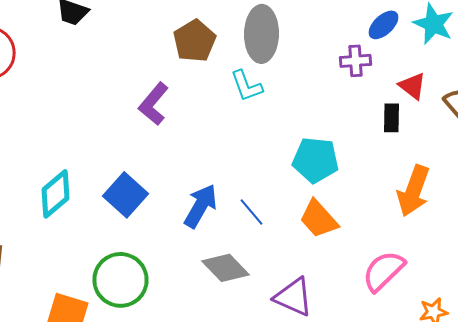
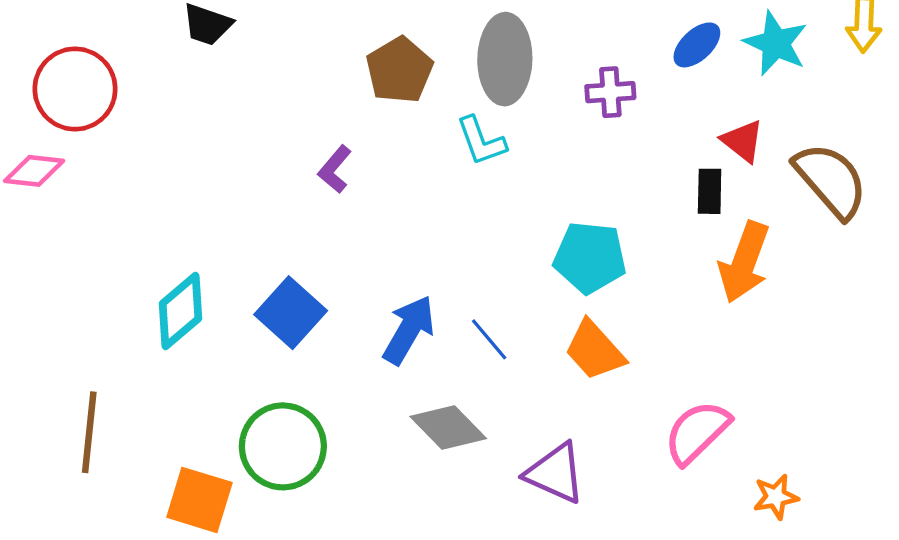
purple cross: (356, 61) -> (610, 92), moved
purple L-shape: (154, 104) -> (335, 169), size x0.7
orange arrow: (414, 191) -> (744, 262), moved

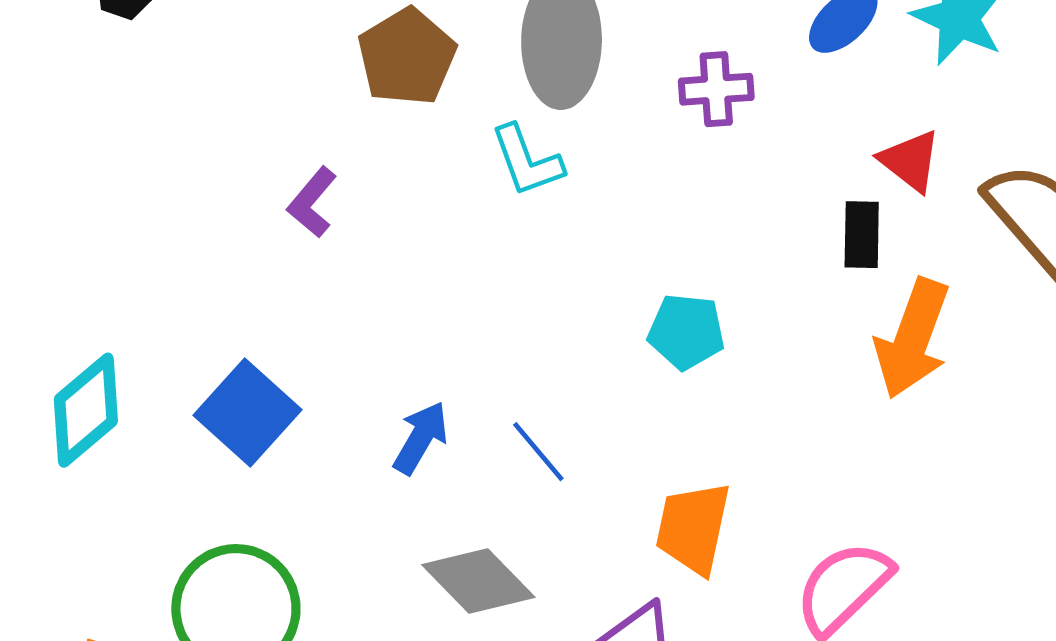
cyan pentagon: (590, 257) -> (686, 332), size x0.7
blue arrow: (409, 330) -> (421, 438), size x0.7
orange trapezoid: (595, 350) -> (693, 528), moved, turned 54

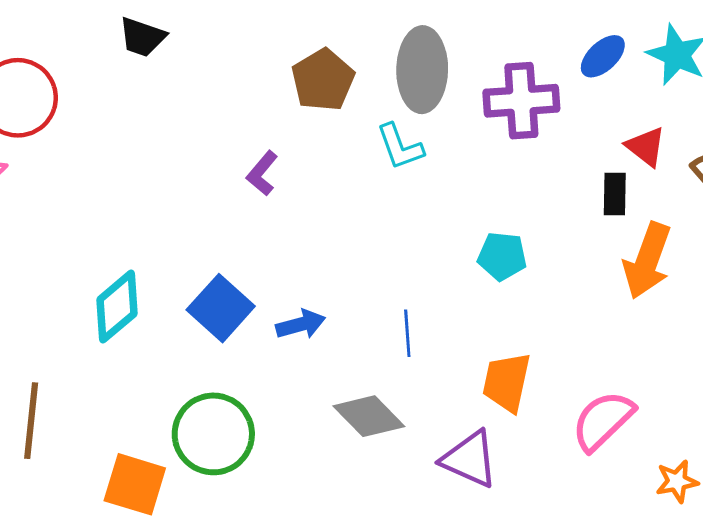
purple cross: (716, 89) -> (521, 101), size x1.6
blue arrow: (421, 438) -> (301, 324), moved, turned 45
blue line: (538, 452) -> (407, 333), turned 36

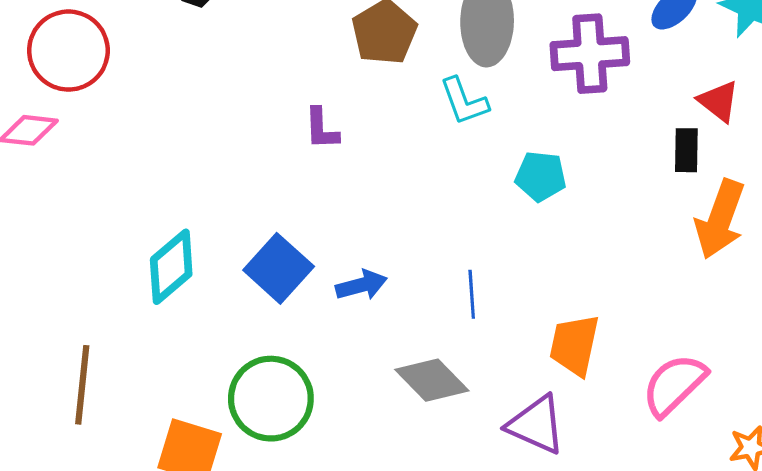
purple L-shape: (262, 173) -> (321, 129), turned -42
cyan pentagon: (502, 256) -> (541, 176), moved

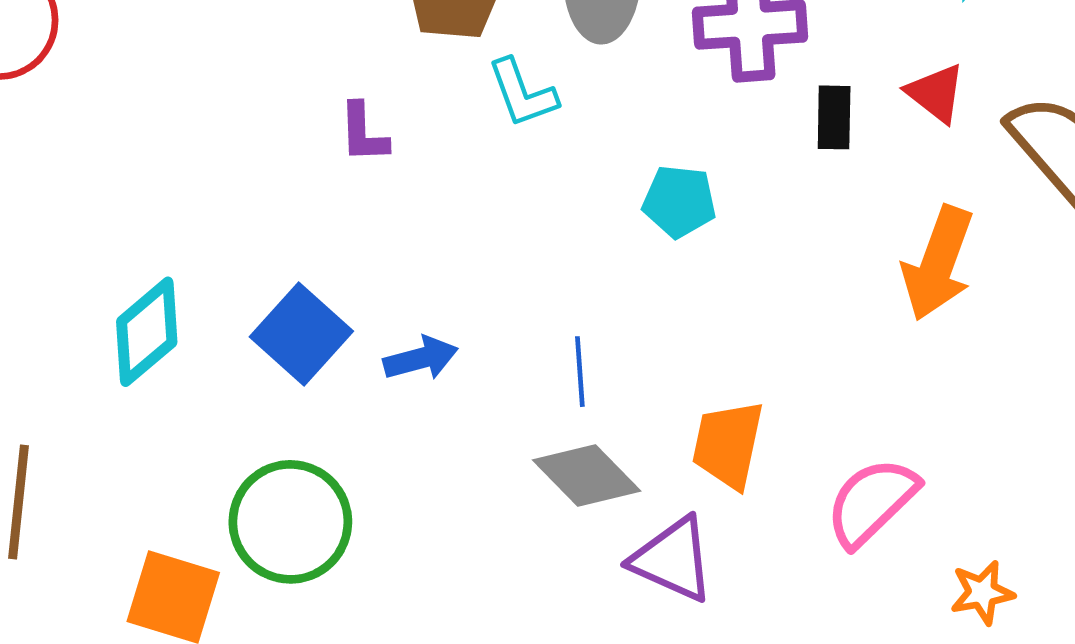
cyan L-shape: (464, 101) -> (522, 93), moved
black rectangle: (686, 150) -> (834, 117), moved
gray diamond: (432, 380) -> (587, 475), moved

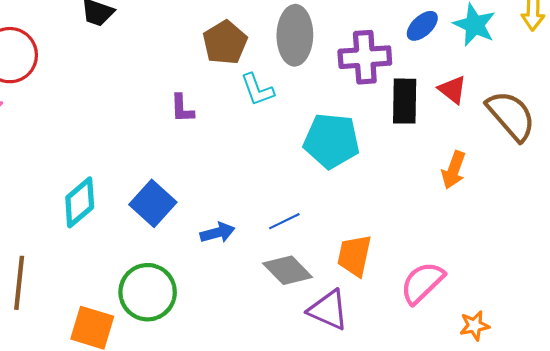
black rectangle: (834, 117) -> (405, 101), size x1.5
cyan pentagon: (679, 201) -> (331, 141), size x1.6
orange arrow: (938, 263) -> (454, 170), size x0.7
blue arrow: (421, 358) -> (218, 233), moved
blue line: (580, 372) -> (284, 221), turned 68

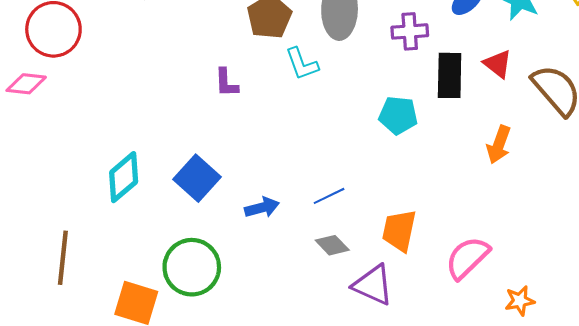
purple cross: (365, 57) -> (410, 31), size x0.7
cyan pentagon: (331, 141) -> (398, 115), moved, size x0.7
gray diamond: (288, 270) -> (332, 245), size x0.7

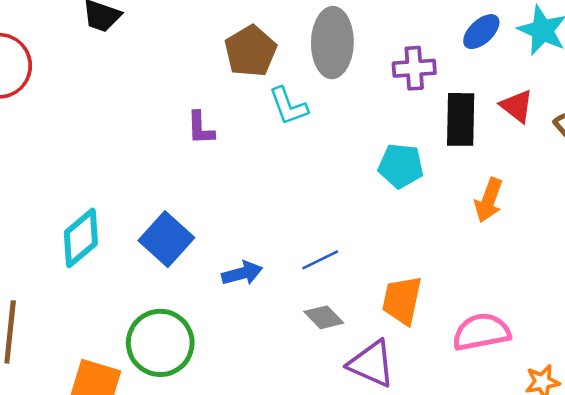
orange arrow: (499, 145) -> (489, 200), moved
pink semicircle: (467, 258) -> (481, 332), turned 33

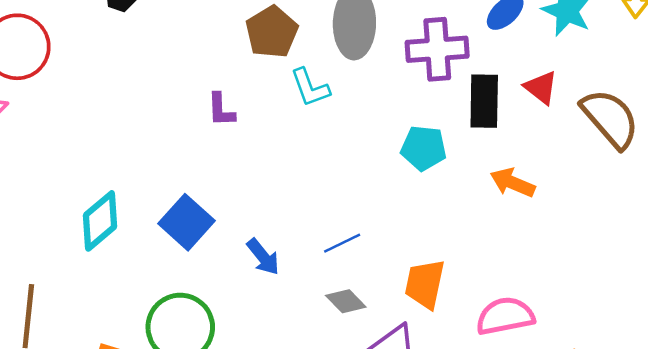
purple cross: (414, 68) -> (437, 49), size x1.4
orange arrow: (489, 200) -> (513, 183), turned 93
blue arrow: (242, 273) -> (263, 257), turned 66

